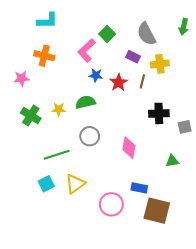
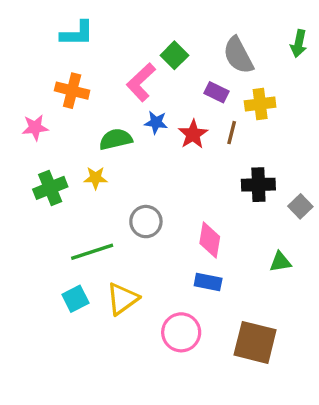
green semicircle: (86, 102) -> (116, 139), moved
green cross: (31, 116) -> (50, 188), turned 36
gray square: (185, 127) -> (300, 206), turned -32
blue rectangle: (139, 188) -> (208, 282), moved

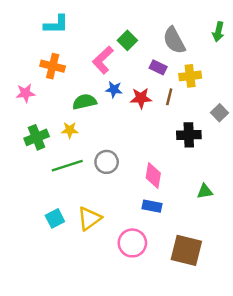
red star: (193, 134) -> (141, 98), turned 30
gray square: (300, 206) -> (220, 113), moved
green line: (92, 252) -> (67, 166), moved

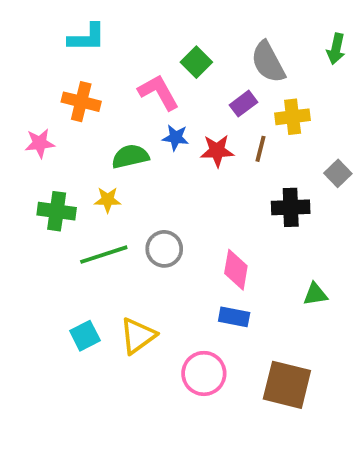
pink L-shape: (103, 60) -> (159, 92), turned 104
purple rectangle: (158, 67) -> (244, 104), turned -63
green cross: (37, 137) -> (57, 211), turned 30

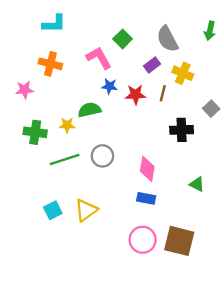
yellow cross: (293, 117) -> (183, 73), turned 30
green semicircle: (130, 156) -> (89, 110), moved
green triangle: (315, 294) -> (197, 184), turned 35
pink circle: (204, 373) -> (143, 240), moved

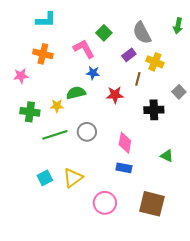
red star: (136, 94) -> (115, 95), moved
pink circle: (143, 240) -> (105, 203), moved

